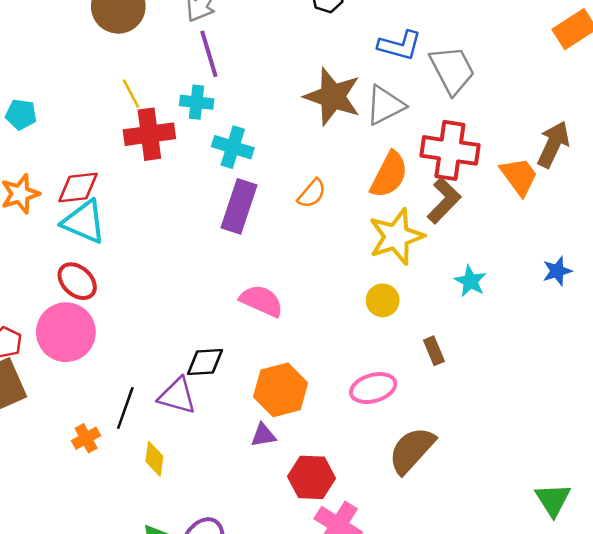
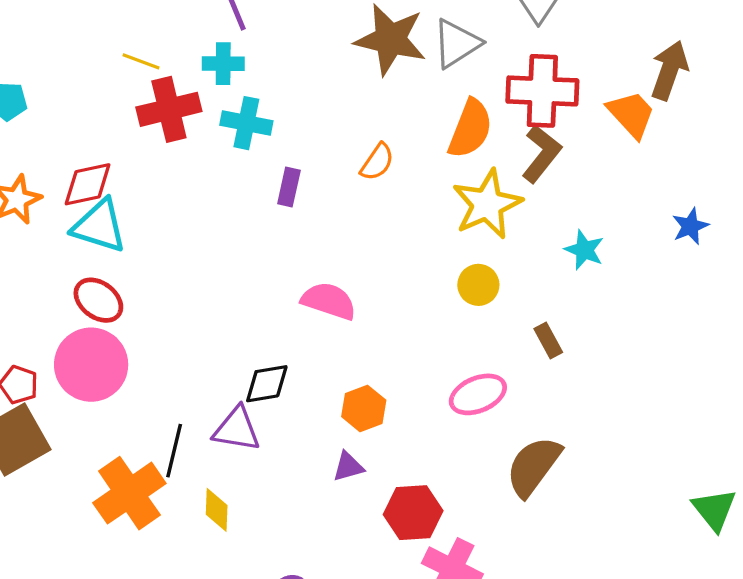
yellow line: (131, 93) -> (141, 61), turned -36
cyan cross: (233, 147) -> (246, 123), moved
purple rectangle: (239, 206) -> (289, 187), size x0.6
orange hexagon: (281, 390) -> (364, 408), size x0.7
orange cross: (86, 438) -> (129, 493), size x2.0

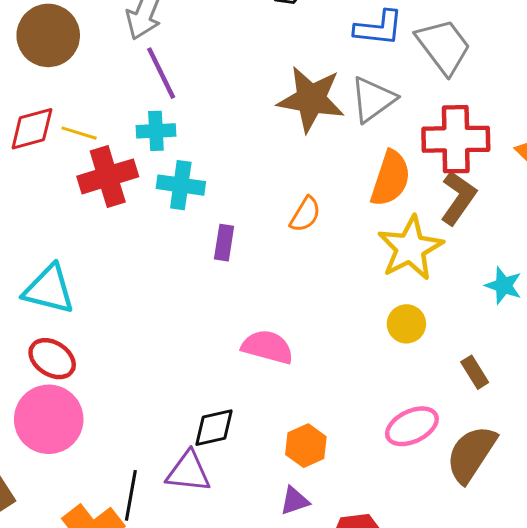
red diamond: (88, 184) -> (32, 129), moved
brown semicircle: (533, 466) -> (471, 454), moved

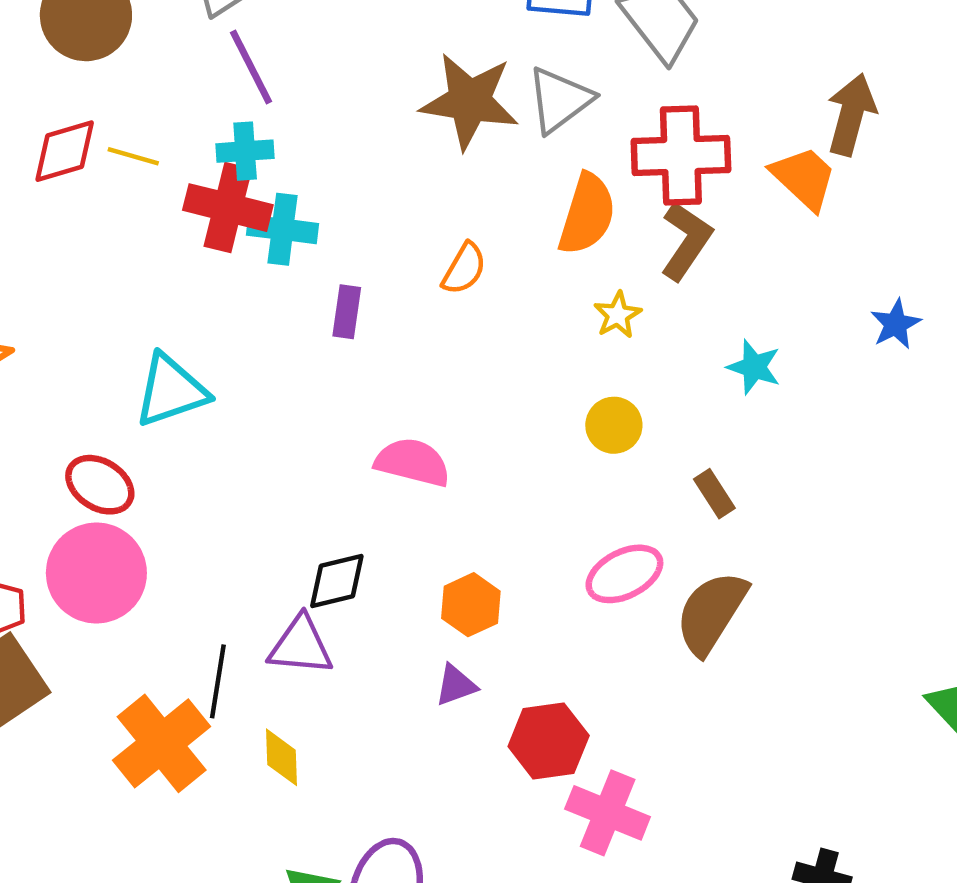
red cross: (108, 176) -> (228, 208), moved, turned 32
yellow star: (410, 248) -> (618, 315), size x0.5
cyan triangle: (49, 289) -> (171, 391), moved, turned -32

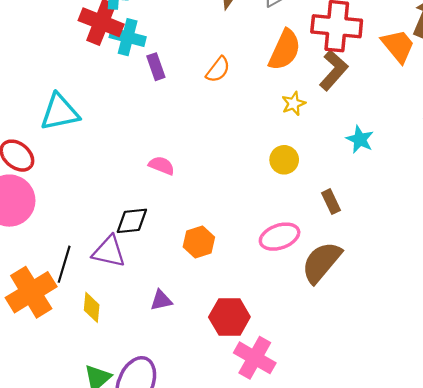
purple rectangle: (347, 312) -> (156, 67), moved, turned -35
pink semicircle: (412, 462) -> (162, 166), moved, size x0.7
purple triangle: (456, 685) -> (161, 300), moved

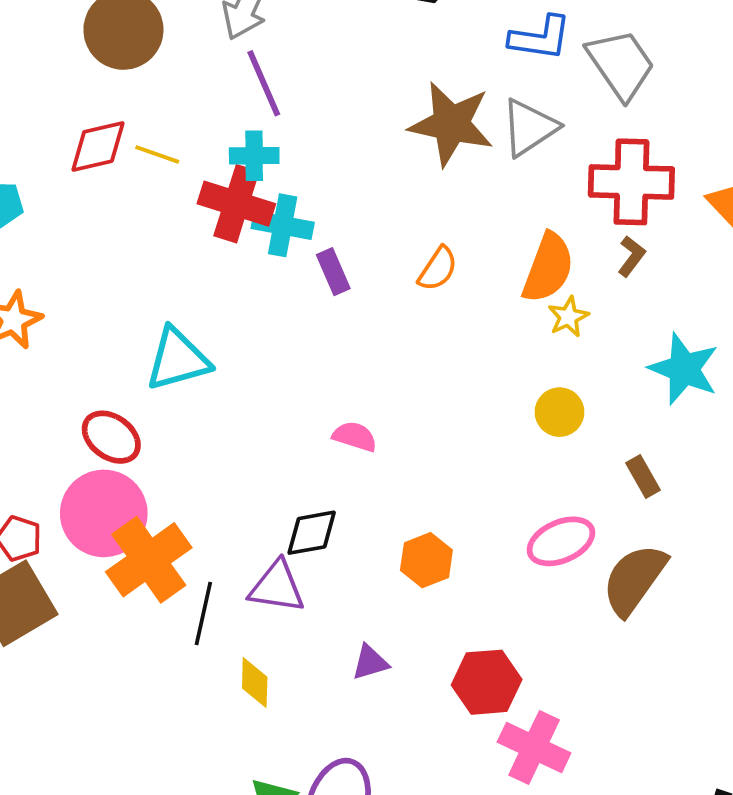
orange semicircle: (285, 50) -> (548, 268), moved
brown L-shape: (334, 70) -> (632, 256), size x0.6
cyan star: (360, 139) -> (684, 369), size x1.5
orange cross: (31, 292) -> (149, 560), moved

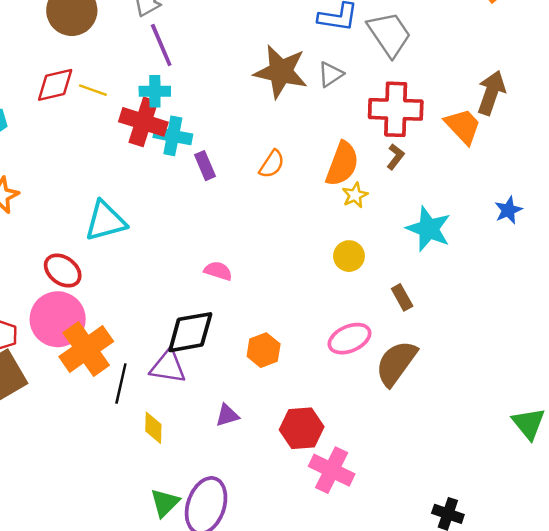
gray triangle: (529, 128) -> (331, 74), size x0.7
black diamond: (312, 533) -> (190, 332), size x1.4

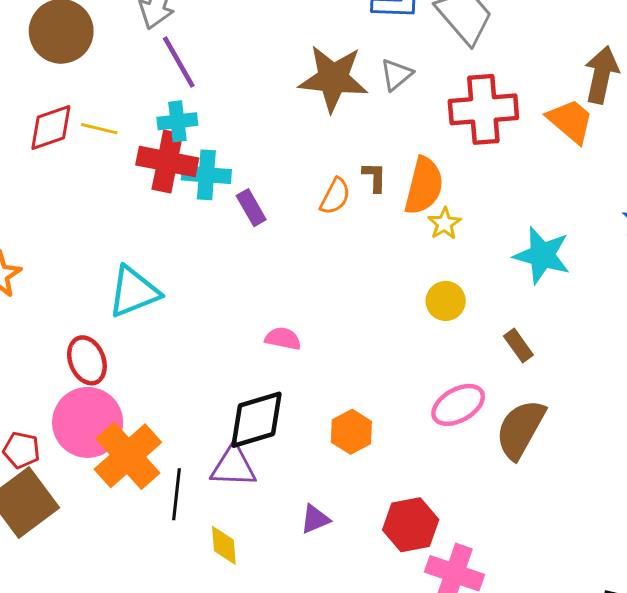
brown L-shape: (395, 157) -> (374, 177), moved, turned -30
red ellipse: (63, 271) -> (87, 360), turned 39

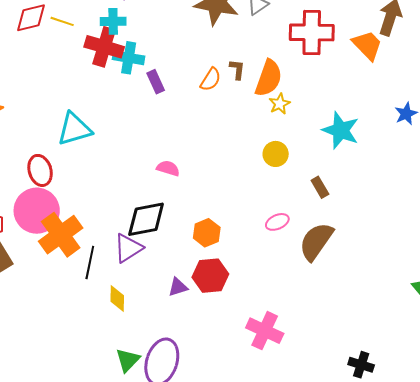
pink ellipse: (458, 405) -> (277, 222), size x0.7
purple triangle: (233, 466) -> (128, 248), turned -40
red hexagon: (411, 525) -> (210, 276), moved

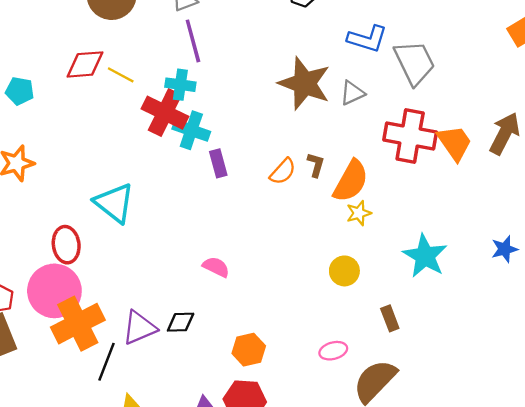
orange trapezoid: (367, 45) -> (455, 143), moved
cyan triangle: (74, 129) -> (114, 203), turned 45
black diamond: (146, 219) -> (181, 322), size x0.6
purple triangle: (128, 248) -> (139, 328), moved

